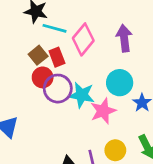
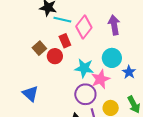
brown square: (38, 55) -> (39, 48), moved
purple circle: (58, 89) -> (85, 94), moved

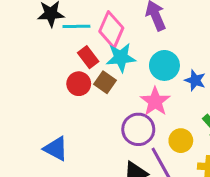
brown square: (39, 48) -> (105, 82), moved
cyan star: (84, 68) -> (121, 58), moved

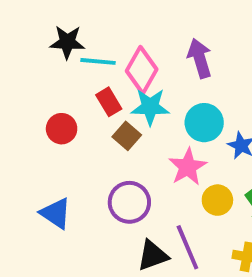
red circle: (79, 84) -> (62, 129), moved
purple circle: (138, 129) -> (129, 202), moved
yellow circle: (181, 141) -> (217, 200), moved

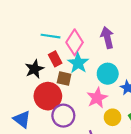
black star: (67, 42) -> (34, 69), moved, turned -30
cyan star: (150, 107) -> (78, 63), turned 30
red circle: (62, 129) -> (48, 96), moved, size x1.6
brown square: (127, 136) -> (64, 78), turned -32

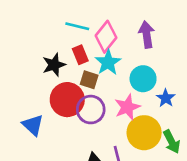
purple circle: (63, 116) -> (91, 110), moved
yellow circle: (113, 117) -> (144, 133), size x1.6

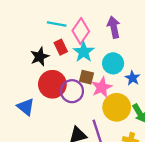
brown square: (89, 80) -> (86, 77), moved

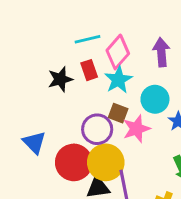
cyan line: (57, 24) -> (87, 39), turned -30
red circle: (52, 84) -> (74, 162), moved
yellow circle: (117, 107) -> (106, 162), moved

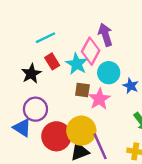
pink diamond: (118, 52) -> (91, 51), moved
purple circle: (97, 129) -> (35, 109), moved

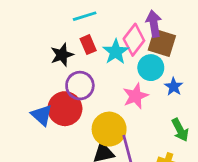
brown square: (82, 90) -> (162, 43), moved, size x1.5
purple circle: (35, 109) -> (80, 86), moved
red circle: (56, 136) -> (65, 109), moved

